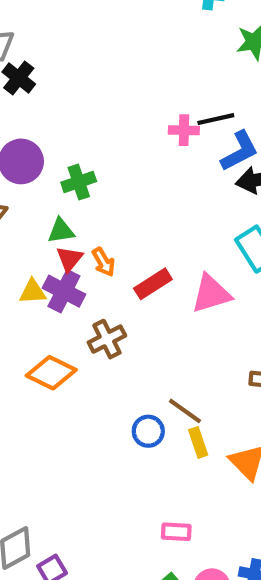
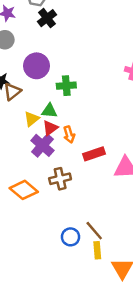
yellow triangle: (33, 292) -> (32, 119), moved, turned -49

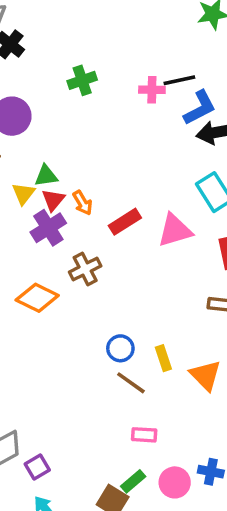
green cross: (66, 86) -> (82, 80), moved
purple cross: (42, 145) -> (48, 228), turned 30
brown line: (94, 231) -> (131, 383), moved

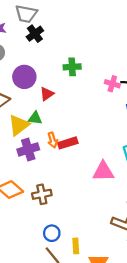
yellow triangle: (23, 194) -> (19, 125), size x1.5
red triangle: (53, 200) -> (47, 94), moved
red rectangle: (125, 222) -> (68, 143), moved
brown cross: (85, 269) -> (42, 194), moved

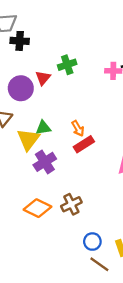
black cross: (35, 34) -> (20, 41), turned -35
red triangle: (47, 94) -> (43, 78), moved
orange arrow: (53, 140) -> (78, 128), moved

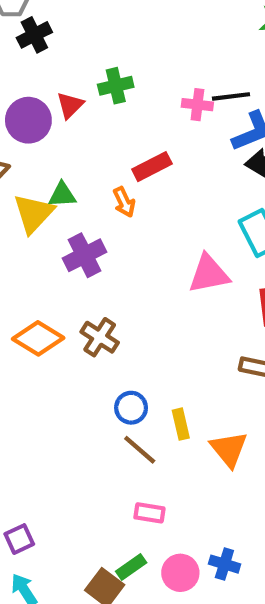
black cross: (20, 41) -> (34, 35), turned -36
red rectangle: (84, 144) -> (152, 167), moved
purple cross: (45, 162) -> (85, 255), moved
brown cross: (71, 204) -> (100, 337), turned -36

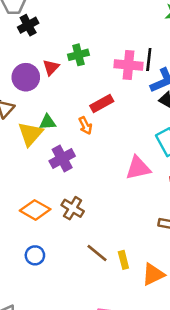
black line: (231, 96) -> (149, 60), turned -75
pink cross: (197, 105) -> (128, 65), size x1.5
blue circle: (131, 408) -> (35, 255), moved
orange triangle: (229, 449) -> (153, 274), turned 45
brown line: (140, 450) -> (97, 253), moved

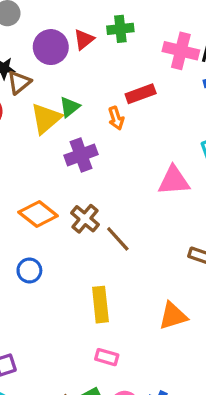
green triangle: (48, 122) -> (70, 107), turned -42
brown line: (97, 253) -> (118, 239), moved
yellow rectangle: (123, 260) -> (100, 305), moved, size x1.5

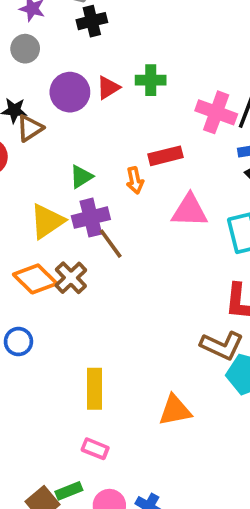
green triangle: (70, 107) -> (81, 177), moved
yellow triangle: (46, 118) -> (47, 221), moved
pink triangle: (174, 181) -> (189, 211), moved
brown cross: (85, 219) -> (71, 278), moved
brown line: (118, 239) -> (111, 244), moved

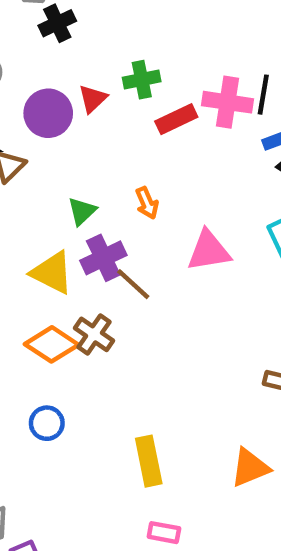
red rectangle: (165, 156) -> (176, 119), moved
pink triangle: (189, 211) -> (209, 251), moved
yellow triangle: (47, 221) -> (52, 273), turned -48

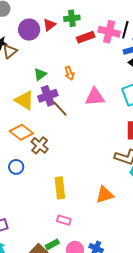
brown cross: (94, 334) -> (40, 145), moved

